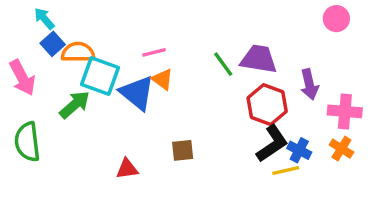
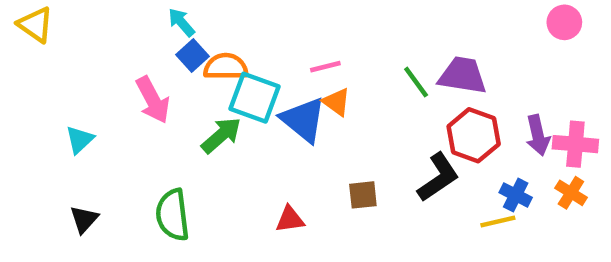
purple arrow: (309, 84) -> (538, 135), moved
green semicircle: (27, 142) -> (173, 215), moved
black L-shape: (272, 144) -> (438, 177), moved

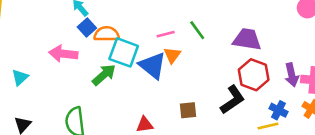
green line: (416, 82) -> (197, 30), moved
pink arrow: (153, 100) -> (63, 54), turned 124
orange triangle: (336, 102) -> (172, 55), turned 30

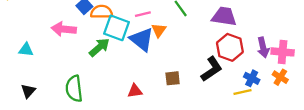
pink line: (166, 34) -> (143, 14), moved
cyan triangle: (20, 77) -> (26, 50), turned 49

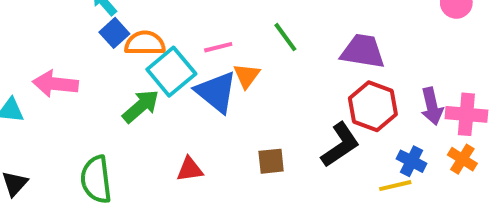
cyan square: (116, 28) -> (171, 72), turned 30
pink arrow: (64, 29) -> (55, 84), moved
red triangle: (135, 91) -> (190, 169), moved

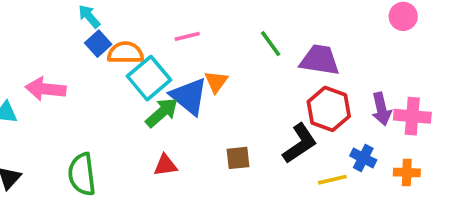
green line: (285, 37) -> (271, 44), moved
pink line: (218, 47) -> (187, 36), moved
green arrow: (141, 106) -> (162, 113), moved
orange cross: (462, 159) -> (407, 172), moved, turned -30
yellow line: (395, 186) -> (332, 180), moved

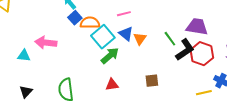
green line: (271, 44) -> (170, 39), moved
blue triangle: (189, 96) -> (126, 34), moved, size x0.7
black L-shape: (300, 143) -> (185, 50), moved

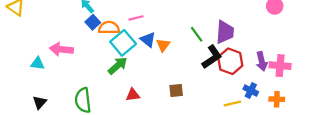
pink line: (124, 14) -> (136, 18), moved
purple trapezoid: (197, 27) -> (225, 32), turned 85
green line: (170, 39) -> (197, 34), moved
green arrow: (110, 56) -> (118, 66), moved

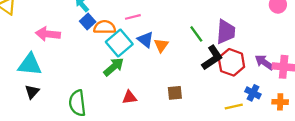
pink arrow: (61, 49) -> (48, 34), moved
purple arrow: (262, 61) -> (264, 62), turned 138
cyan triangle: (38, 63) -> (30, 65), size x1.6
black triangle: (40, 102) -> (32, 92), moved

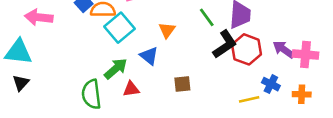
blue triangle: (145, 40) -> (149, 56), moved
green arrow: (114, 67) -> (116, 69), moved
green semicircle: (77, 103) -> (91, 94), moved

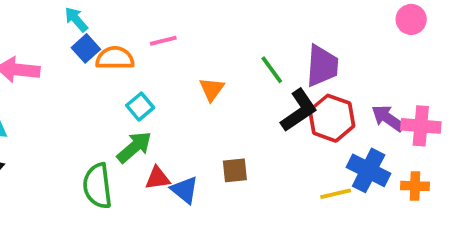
cyan square: (120, 28) -> (140, 107), moved, size x0.6
blue triangle: (149, 56) -> (185, 190), moved
blue cross: (271, 84) -> (369, 170), size x1.5

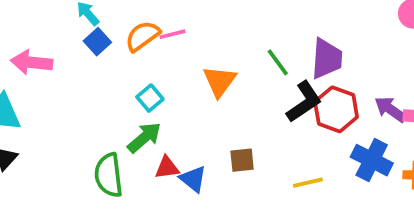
orange semicircle: (115, 58) -> (142, 36), moved, turned -36
orange triangle: (212, 89) -> (219, 81), size x1.4
yellow line: (336, 194) -> (308, 183), moved

